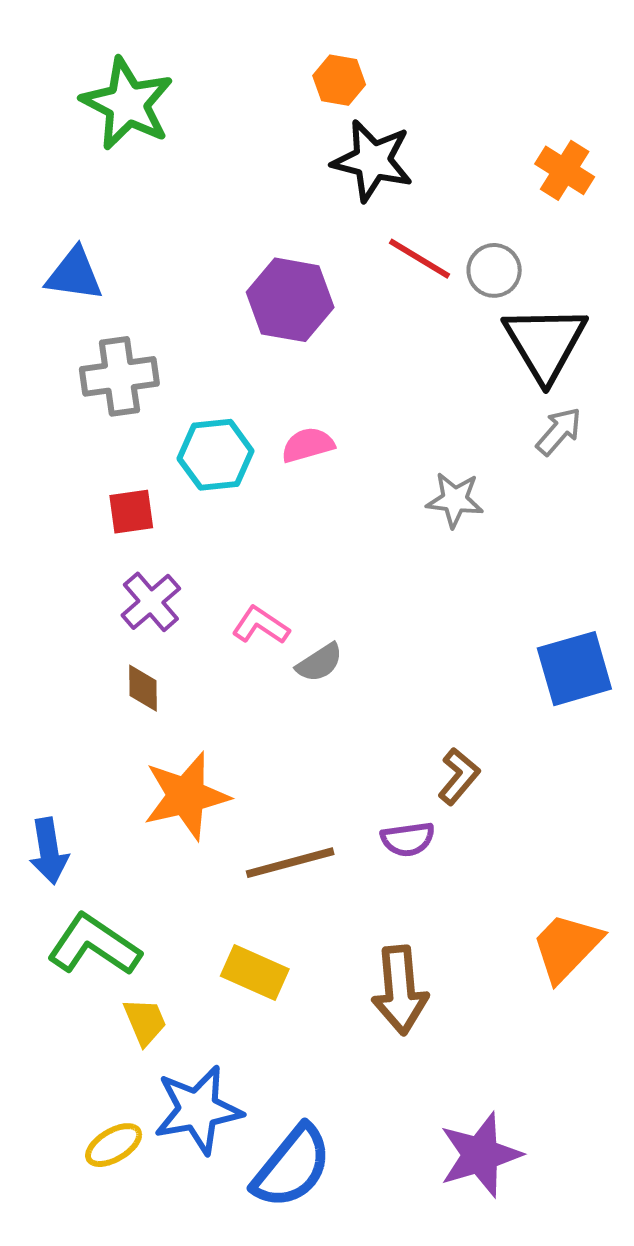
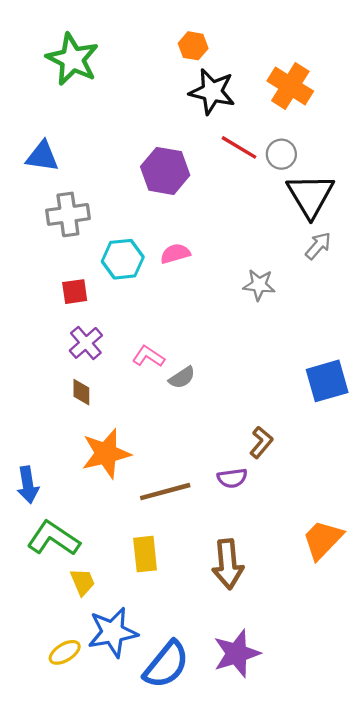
orange cross: (565, 170) -> (290, 86), moved, size x1.4
yellow rectangle: (255, 972) -> (145, 554), turned 60
purple star: (480, 1155) -> (237, 654), moved

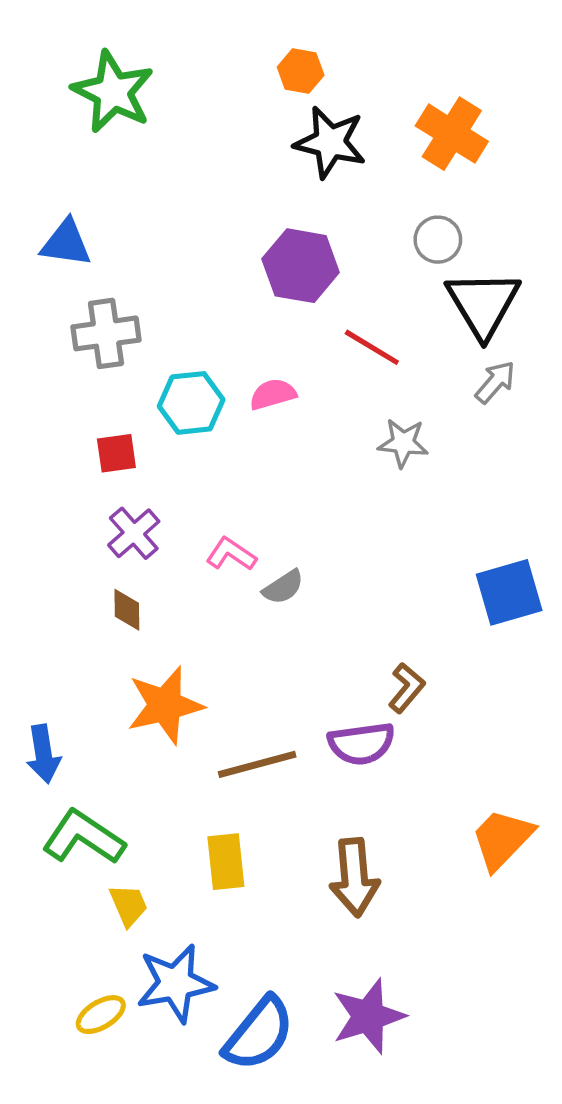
red line: (239, 147) -> (372, 347), moved
purple hexagon: (165, 171) -> (301, 266), moved
purple semicircle: (232, 478) -> (361, 744), size x1.4

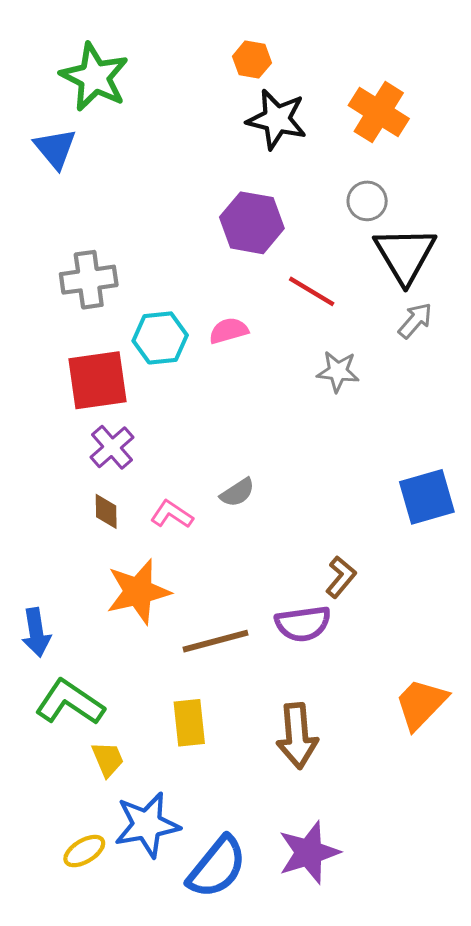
blue triangle: (66, 243) -> (55, 148), moved, turned 42
red square: (116, 453) -> (97, 380), size x1.8
pink L-shape: (231, 554) -> (172, 514), moved

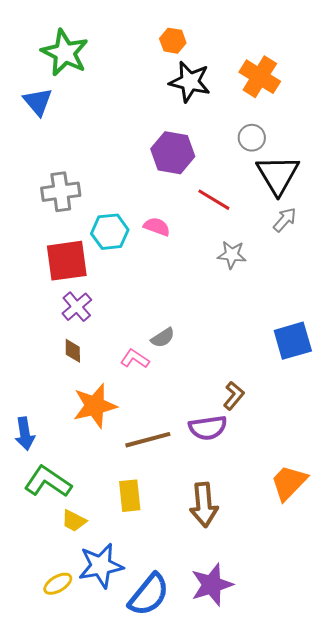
pink semicircle: (229, 331) -> (157, 227), turned 36
pink L-shape: (172, 514) -> (135, 359), moved
yellow trapezoid: (108, 759) -> (74, 521), turned 140

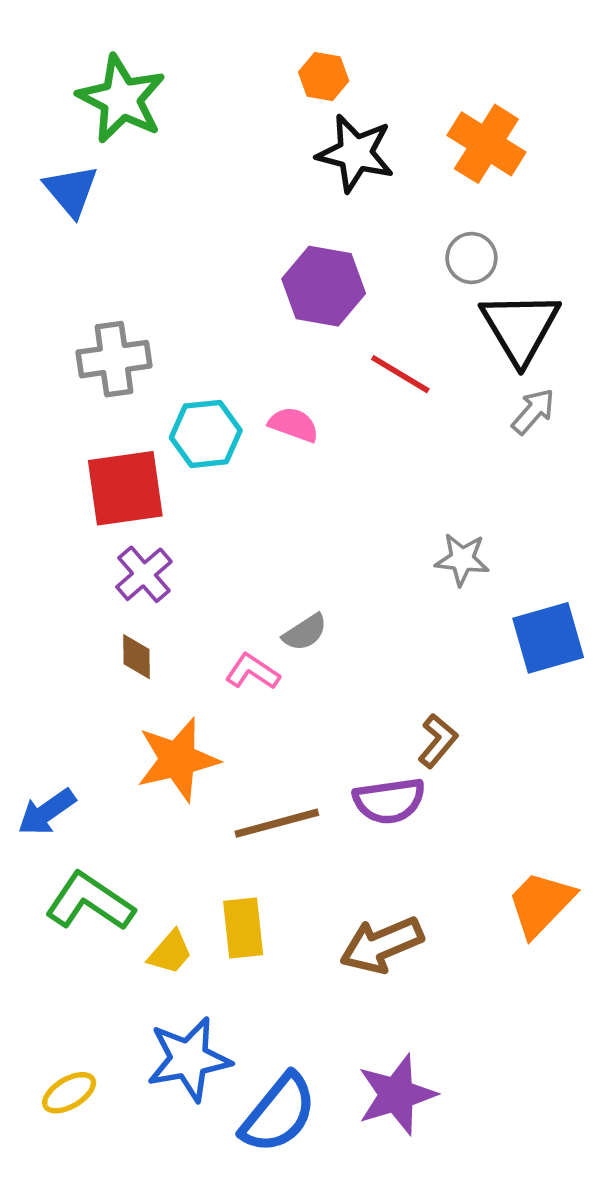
gray star: (232, 255) -> (462, 559), moved
blue arrow: (25, 434) -> (47, 812), turned 64
brown arrow: (204, 505) -> (382, 945), turned 72
yellow trapezoid: (74, 521) -> (170, 952), moved, turned -76
yellow ellipse: (58, 584) -> (69, 1093), moved

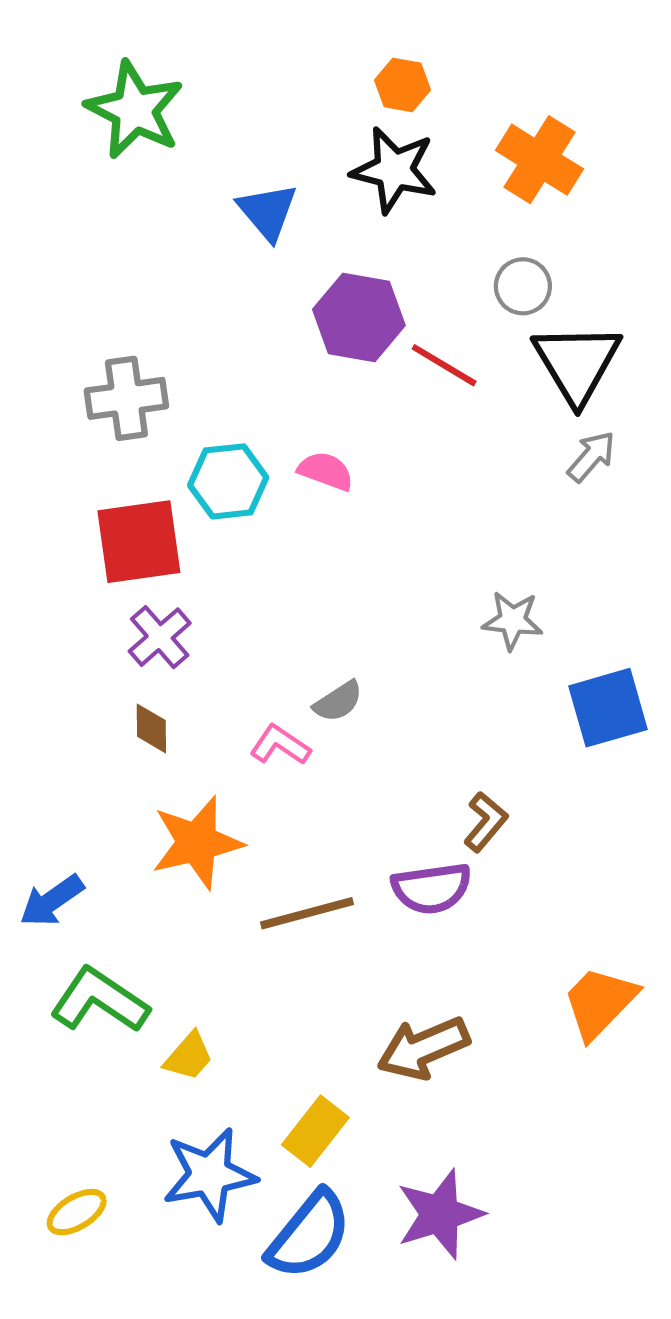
orange hexagon: (324, 76) -> (403, 85), moved
blue triangle: (71, 191) -> (268, 212), moved
red line: (400, 374) -> (444, 365), moved
yellow rectangle: (243, 928) -> (315, 1131), moved, turned 44

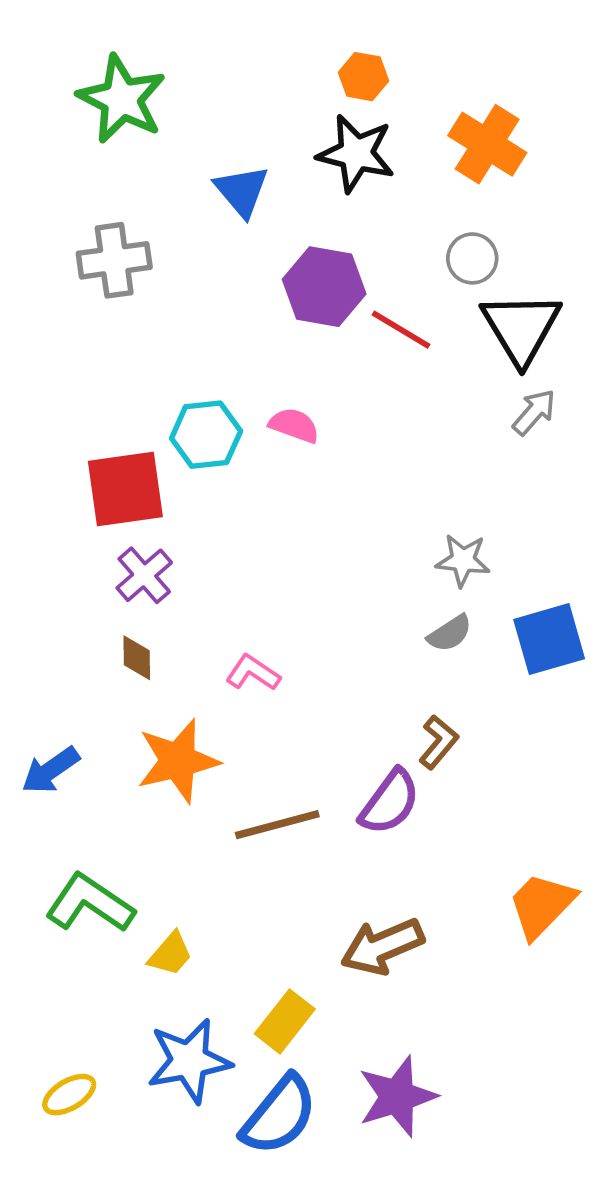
gray cross: (126, 398) -> (114, 260), moved
gray semicircle: (338, 701) -> (450, 633), moved
purple semicircle: (432, 888) -> (390, 802), turned -46
blue arrow: (52, 901) -> (50, 770), moved

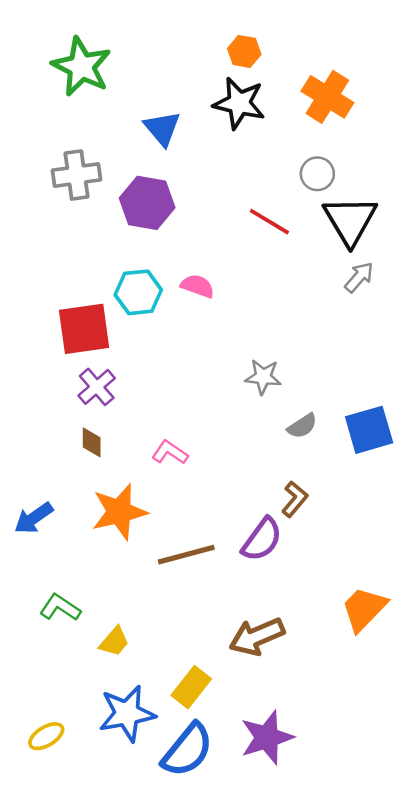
purple hexagon: (324, 287) -> (147, 203), moved
gray star: (463, 560) -> (263, 377), moved
green L-shape: (90, 903) -> (60, 608), size x0.7

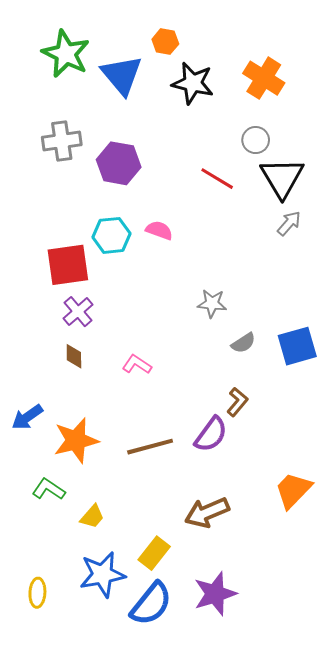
orange hexagon: (244, 51) -> (165, 42), moved
blue triangle: (162, 128) -> (122, 75), moved, size x1.4
orange star: (119, 512) -> (76, 440), moved
yellow ellipse: (46, 736) -> (37, 593), turned -56

